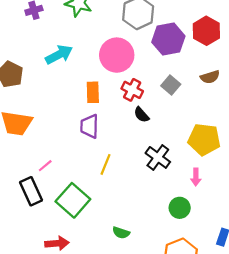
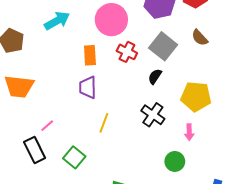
brown semicircle: (210, 77) -> (200, 38), turned 66
gray square: (171, 85) -> (163, 46), size x1.5
black semicircle: (141, 115) -> (155, 76), moved, turned 77
green square: (73, 200) -> (74, 157), size x0.7

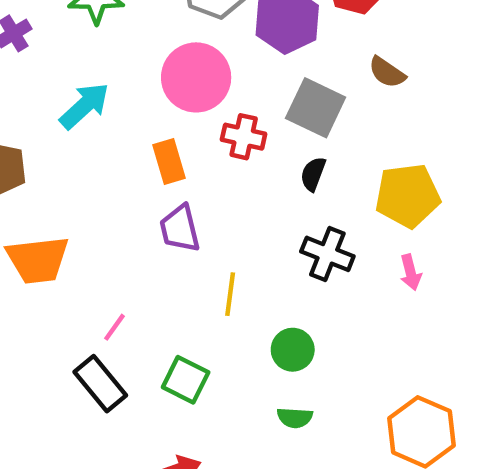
green circle: (175, 161) -> (293, 350), moved

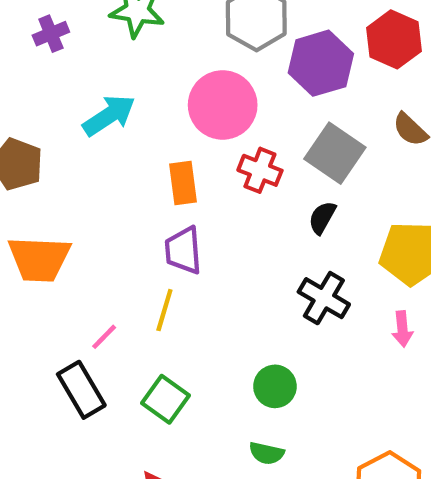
yellow line: (230, 294) -> (164, 310), moved

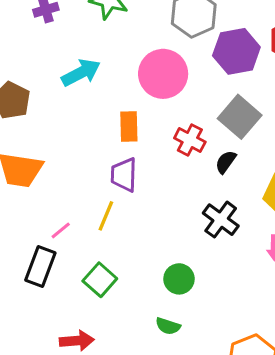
red cross: (260, 170) -> (190, 140), moved
black rectangle: (81, 390) -> (40, 267), turned 45

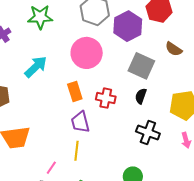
red cross: (190, 140) -> (106, 98), moved

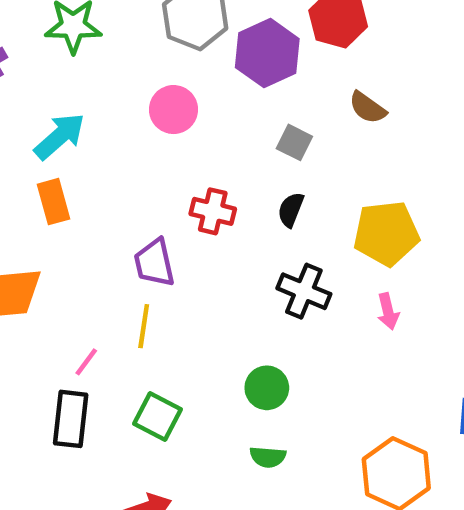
pink circle: (87, 53) -> (174, 110), size x0.7
gray square: (141, 66) -> (294, 142), size x0.6
orange rectangle: (75, 92) -> (54, 202), moved

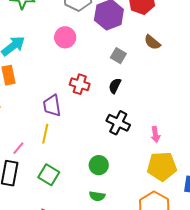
yellow pentagon: (386, 233) -> (162, 166), moved

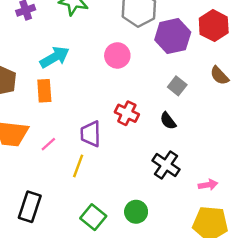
black semicircle: (115, 86) -> (168, 121), turned -70
pink arrow: (155, 134) -> (208, 185), turned -98
pink line: (18, 148) -> (48, 144), moved
green square: (49, 175) -> (93, 217), moved

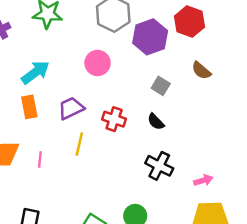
purple trapezoid: (91, 134) -> (71, 108), moved, turned 72
pink line: (48, 144) -> (40, 159), turned -35
yellow line: (78, 166) -> (79, 144), moved

